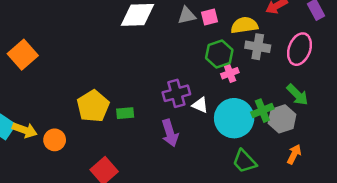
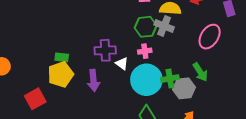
gray cross: (258, 47) -> (164, 26), moved
pink cross: (230, 73) -> (145, 51), moved
yellow pentagon: (93, 106) -> (61, 74), moved

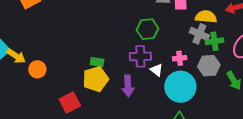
green hexagon: (146, 27) -> (148, 29), moved
green cross: (170, 79) -> (214, 41), moved
gray hexagon: (184, 88) -> (209, 66), moved

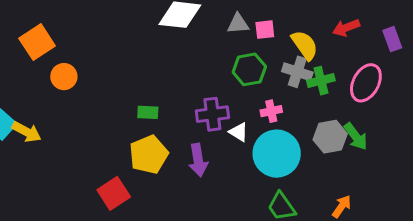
yellow semicircle: (206, 17) -> (305, 45), turned 55
green hexagon: (148, 29) -> (249, 69), moved
green rectangle: (97, 62) -> (148, 112), moved
gray hexagon: (209, 66) -> (330, 137), moved
orange circle: (37, 69) -> (64, 77), moved

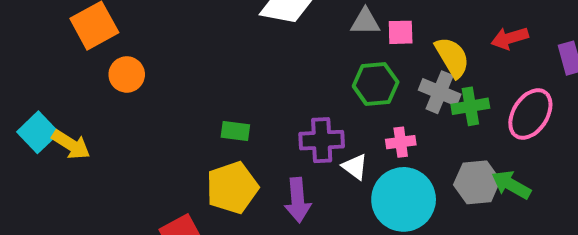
green arrow: (356, 136) -> (511, 185), turned 152

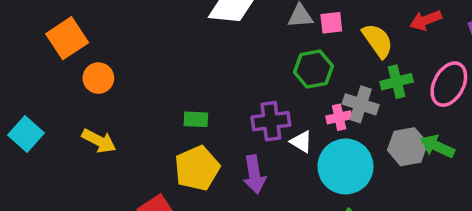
gray cross: (440, 92) -> (361, 104), moved
yellow arrow: (71, 145) -> (99, 141), moved

